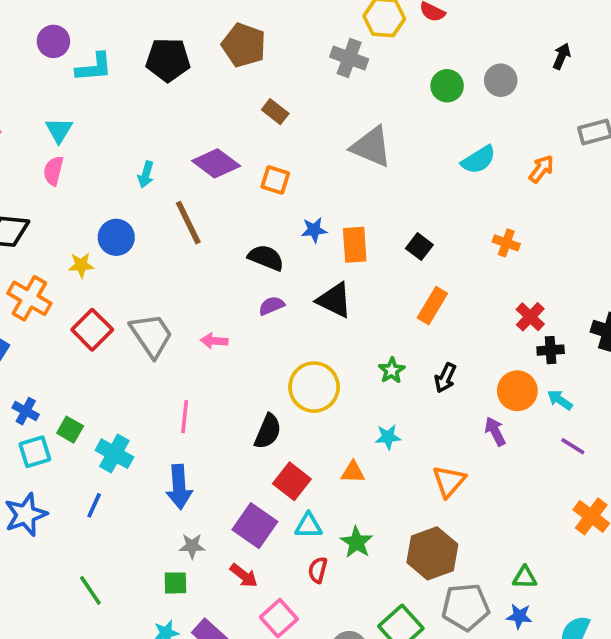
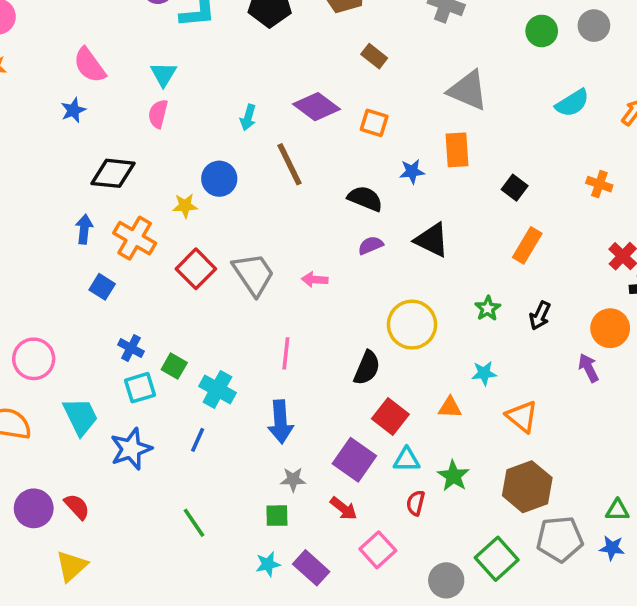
orange rectangle: (355, 245) -> (457, 150), moved
orange triangle: (449, 481) -> (522, 416), moved, turned -32

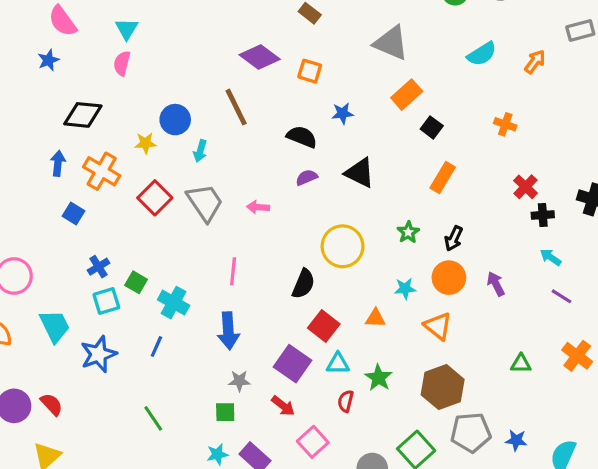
cyan arrow: (248, 117) -> (200, 151), moved
orange rectangle: (457, 150) -> (407, 95), moved, turned 52
orange circle: (610, 328) -> (449, 278), moved
blue cross: (131, 348) -> (99, 267), turned 30
green triangle: (617, 510) -> (521, 364), moved

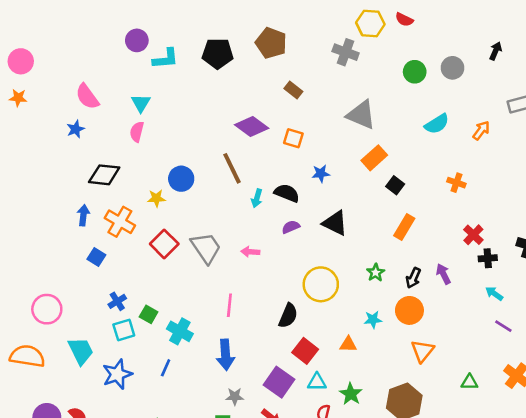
cyan arrow: (200, 151) -> (257, 198), moved
purple arrow: (496, 284) -> (443, 274), moved
orange triangle: (438, 326) -> (423, 351), moved, turned 30

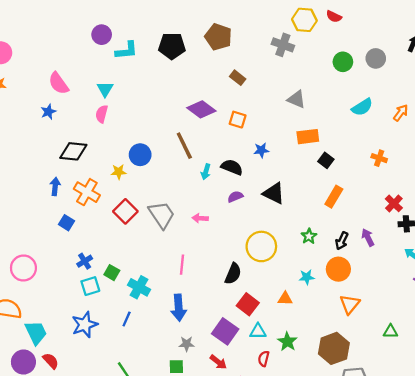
gray triangle: (361, 115) -> (296, 99), size x0.7
orange rectangle: (374, 158) -> (308, 137), turned 35
cyan trapezoid: (81, 351) -> (36, 333), moved

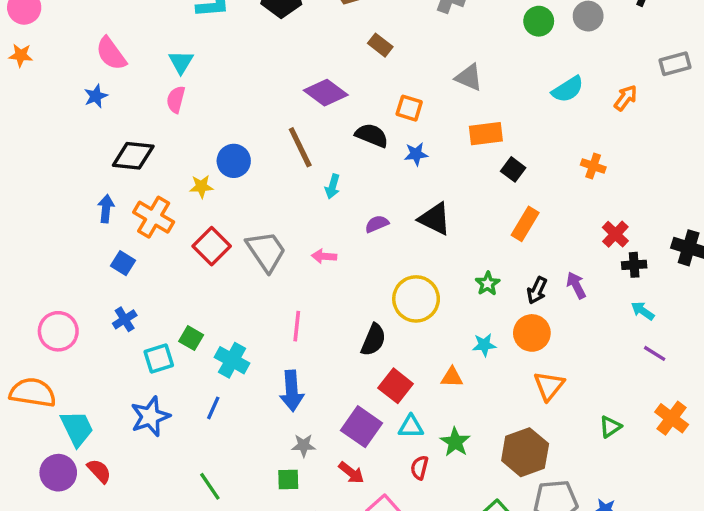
orange square: (238, 120) -> (409, 108), moved
black semicircle: (232, 167) -> (372, 135), moved
blue cross: (85, 261) -> (125, 319), moved
green triangle: (390, 331) -> (610, 427), turned -35

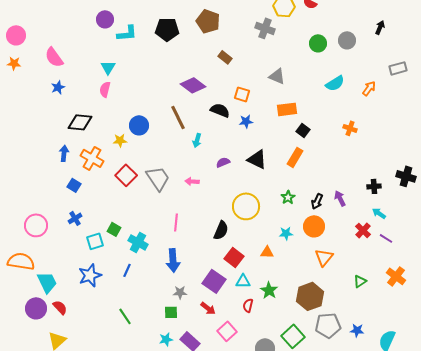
pink semicircle: (111, 54) -> (54, 57), moved
orange rectangle: (525, 224) -> (295, 157), moved
red cross: (615, 234) -> (363, 230), moved

